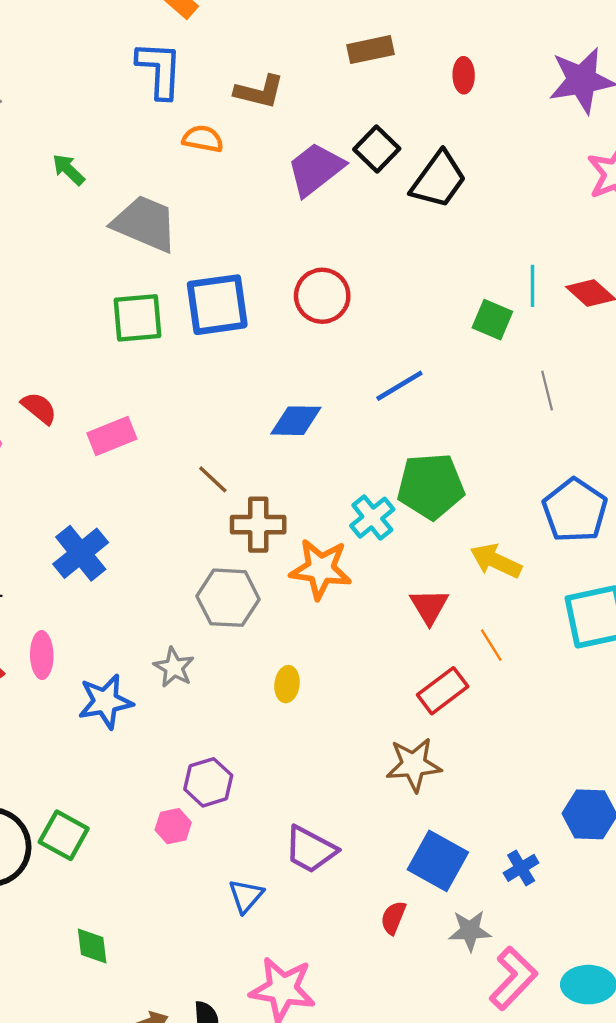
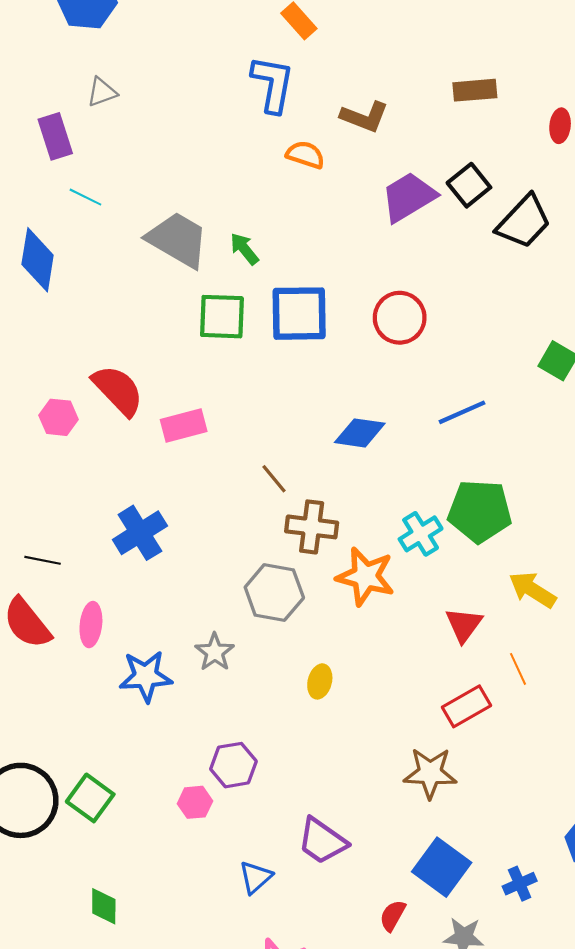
green arrow: (68, 170) -> (244, 249), moved
gray trapezoid: (145, 223) -> (178, 240), moved
red semicircle: (39, 408) -> (118, 390), size x1.6

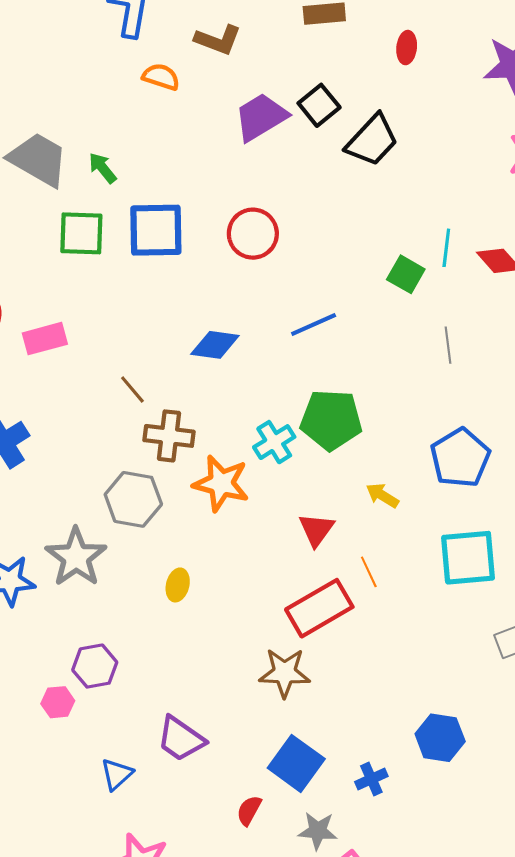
yellow arrow: (532, 590) -> (382, 495), size x0.7
gray star: (215, 652) -> (76, 557), size x1.6
red rectangle: (466, 706) -> (319, 608), size x1.4

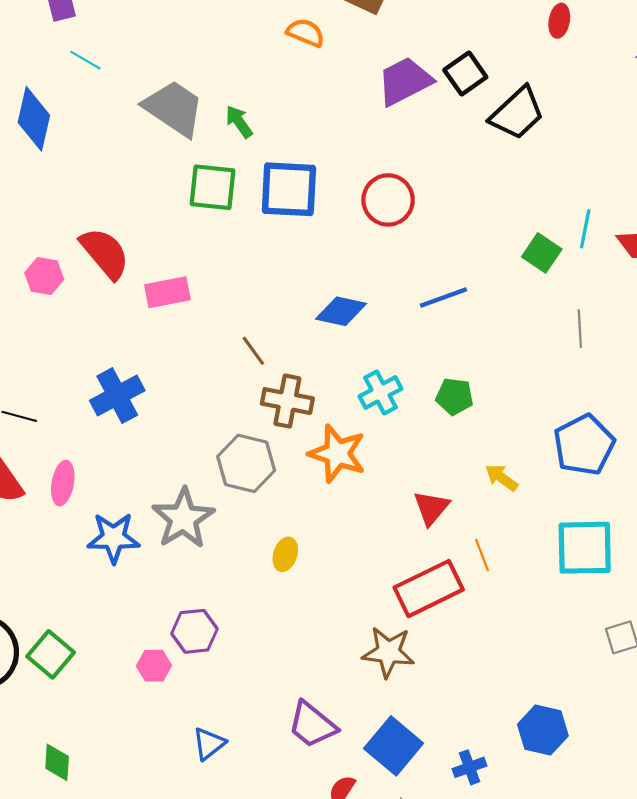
green pentagon: (331, 420) -> (455, 396), size x0.6
cyan cross: (274, 442) -> (380, 393), moved
purple trapezoid: (181, 739) -> (312, 725), moved

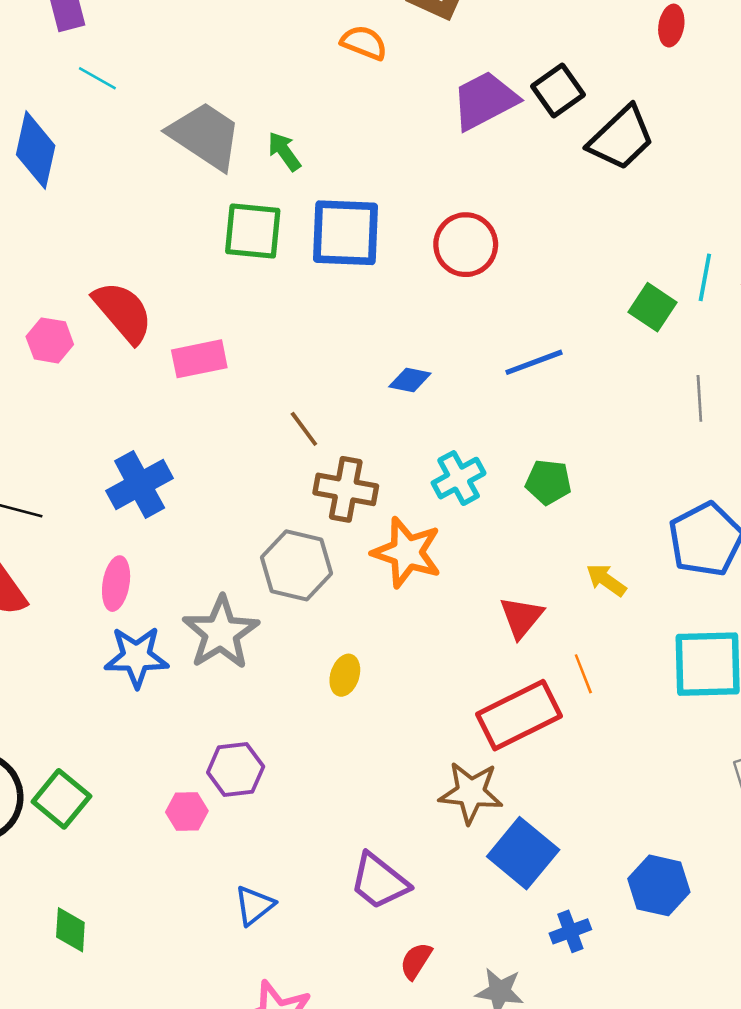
blue diamond: (341, 311) -> (410, 380), size x0.7
pink ellipse: (63, 483) -> (116, 584), moved
blue square: (394, 746) -> (523, 853), moved

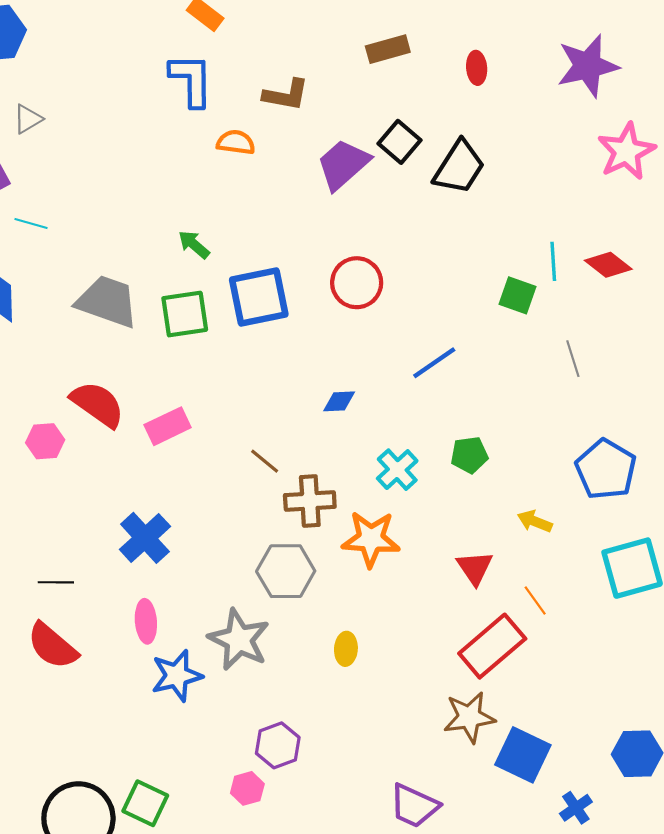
gray trapezoid: (205, 136) -> (107, 301), moved

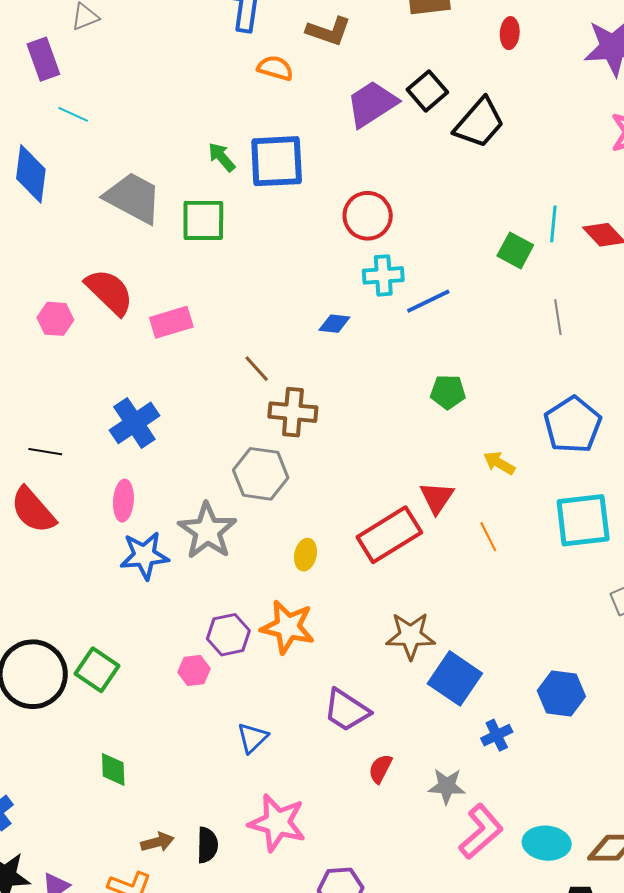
blue square: (259, 297) -> (277, 161), moved
cyan cross: (397, 470) -> (383, 275), moved, turned 30
orange star: (371, 539) -> (288, 627), moved
red rectangle: (492, 646) -> (389, 535), moved

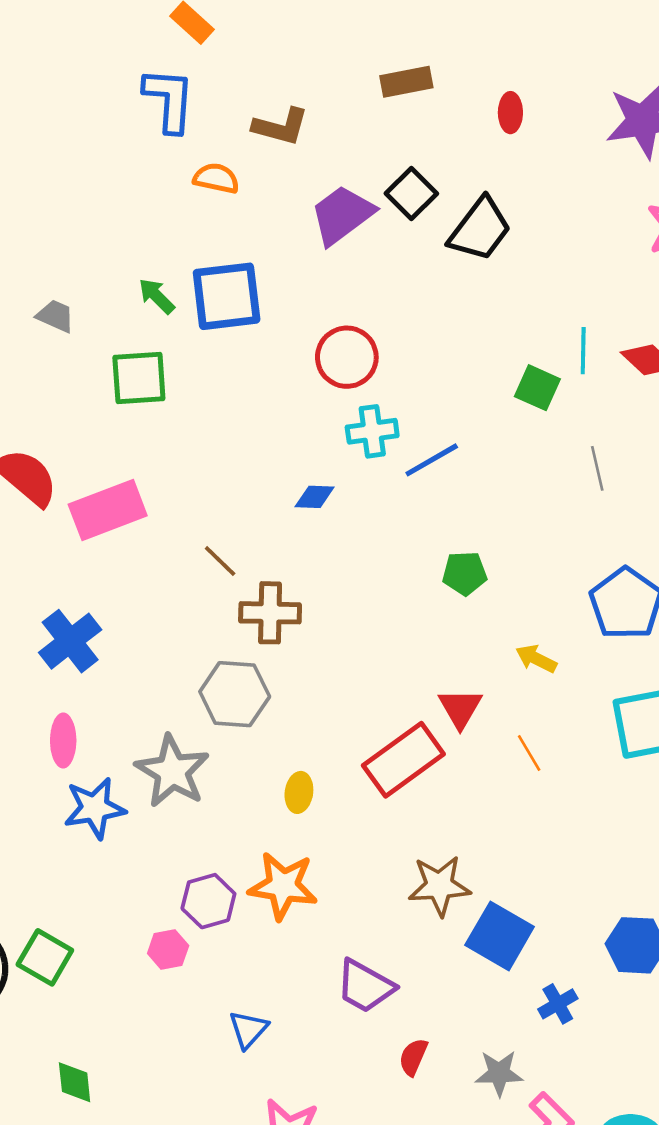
gray trapezoid: (133, 198) -> (55, 316), moved, size x0.5
pink rectangle: (171, 322) -> (108, 510), size x1.4

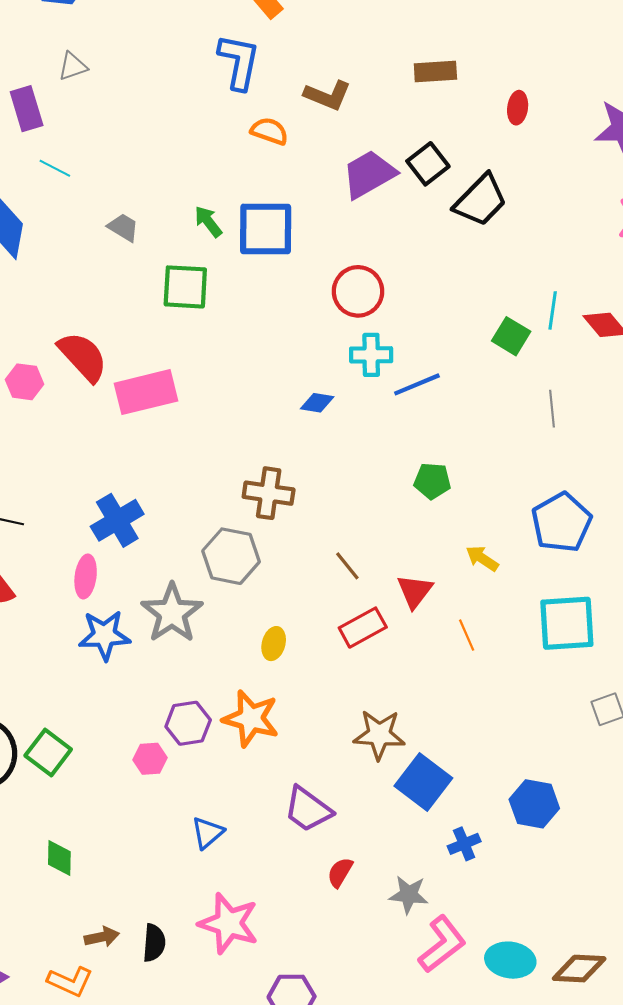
brown line: (220, 561) -> (347, 566), moved
blue cross: (70, 641) -> (117, 520), moved
red rectangle: (403, 760) -> (363, 628), size x0.7

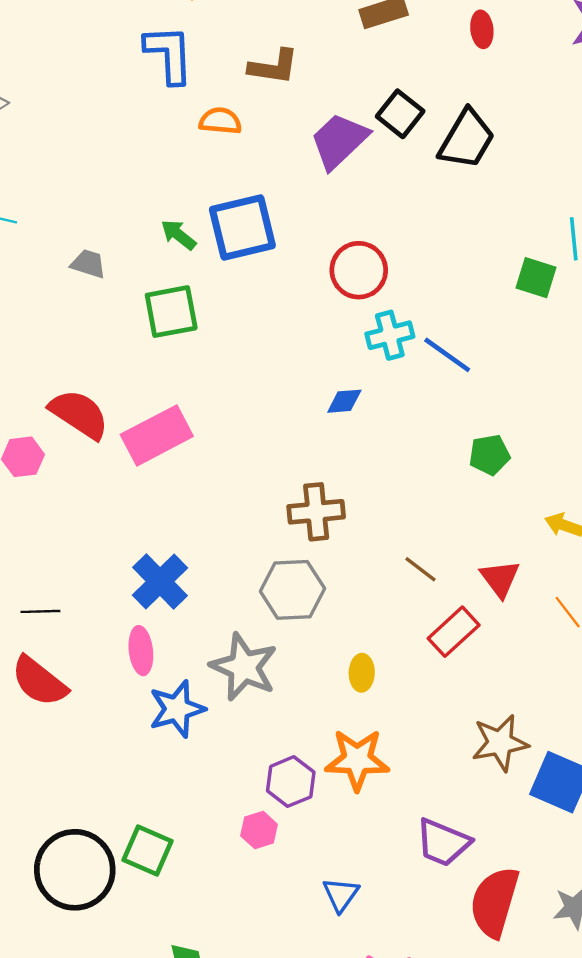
blue line: (417, 384) -> (447, 355), turned 72
red semicircle: (340, 872) -> (494, 902), size x2.0

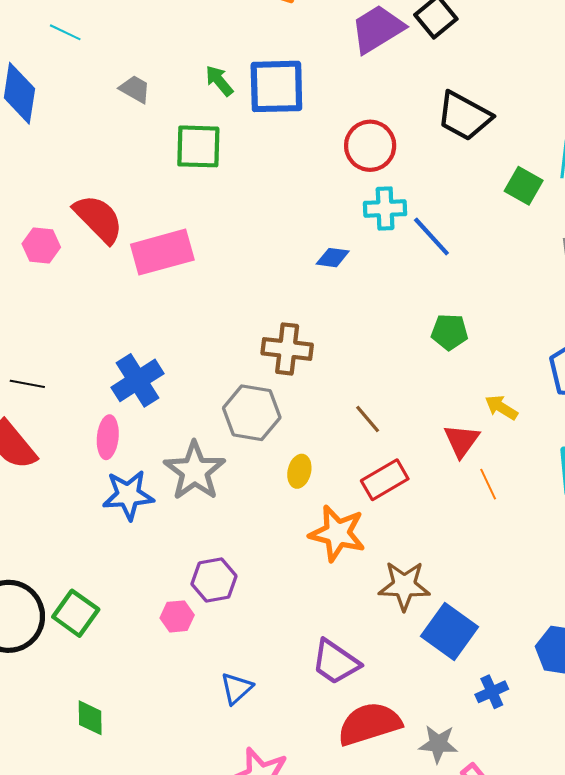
black trapezoid: (467, 139) -> (464, 116), moved, turned 76
red triangle: (500, 579) -> (462, 441), moved
yellow ellipse: (362, 673) -> (299, 471), moved
orange star: (357, 760) -> (337, 533), moved
red semicircle: (494, 902) -> (369, 724), turned 44

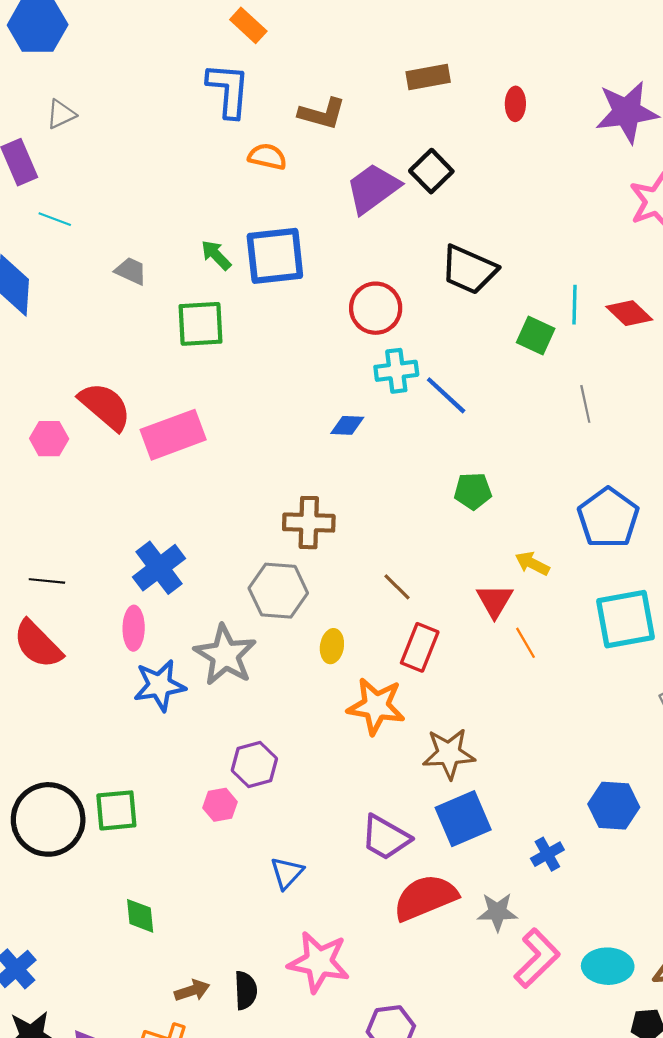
red rectangle: (385, 480) -> (420, 647), turned -33
green square: (76, 613) -> (116, 810), turned -36
blue square: (450, 631) -> (463, 819), moved, turned 36

